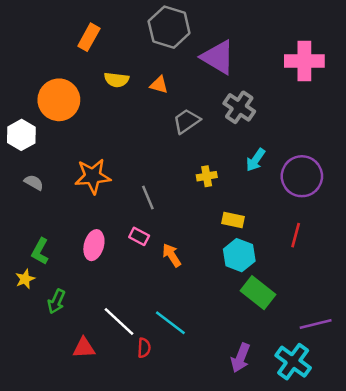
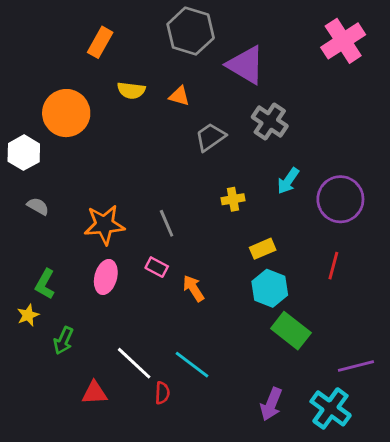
pink cross: (304, 61) -> (343, 41), moved, turned -33
orange star: (93, 176) -> (104, 225), moved
yellow rectangle: (233, 220) -> (263, 249), turned -35

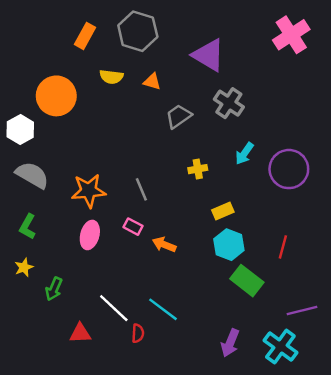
gray hexagon: (191, 31) -> (138, 31), moved
gray semicircle: (38, 206) -> (32, 175), size x1.8
red line: (333, 266) -> (283, 247), moved
green L-shape: (45, 284) -> (27, 227), moved
orange arrow: (193, 288) -> (164, 245), turned -35

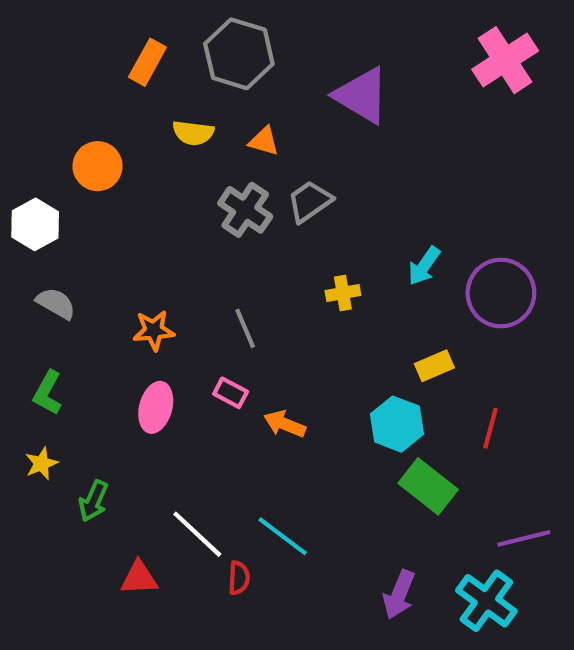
orange circle: (56, 96) -> (98, 166), size x0.7
gray cross: (229, 103) -> (245, 210), moved
gray semicircle: (32, 175) -> (56, 303), size x0.7
orange star: (89, 191) -> (154, 330), size x0.7
yellow rectangle: (223, 211) -> (434, 366), moved

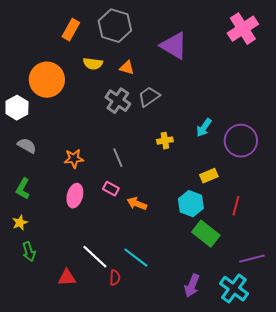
orange circle: (98, 166) -> (47, 80), size x1.5
green arrow: (93, 501) -> (29, 252), moved, turned -42

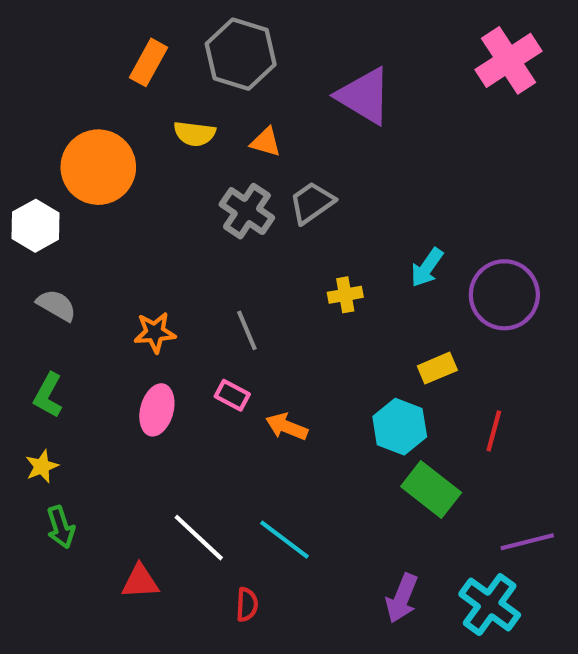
red semicircle: (115, 278) -> (247, 605), moved

